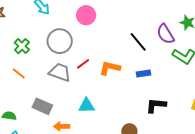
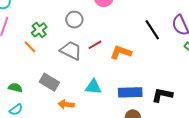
gray circle: (60, 41) -> (74, 20), size x0.7
green cross: (22, 46) -> (39, 30), moved
blue rectangle: (143, 74) -> (130, 92), moved, size x1.6

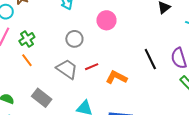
green cross: (39, 30) -> (27, 39), moved

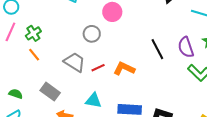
gray circle: (74, 39) -> (92, 34), moved
red line: (92, 67) -> (98, 68), moved

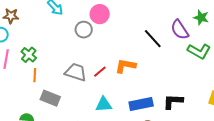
gray circle: (92, 34) -> (84, 30), moved
orange line: (34, 55) -> (35, 75), turned 56
gray rectangle: (50, 92) -> (50, 98), moved

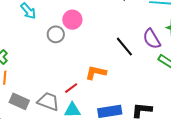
gray trapezoid: (76, 72) -> (48, 101), moved
red line: (100, 72) -> (71, 88), moved

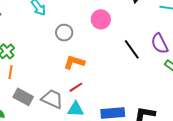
pink circle: (72, 20) -> (101, 19), moved
orange L-shape: (96, 73) -> (74, 62), moved

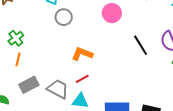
gray circle: (64, 33) -> (64, 17), moved
gray rectangle: (23, 97) -> (29, 85), turned -60

